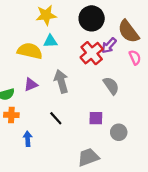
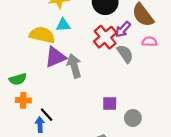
pink semicircle: (135, 57) -> (149, 42), turned -64
purple triangle: (31, 85) -> (55, 57), moved, size x1.5
gray semicircle: (111, 86) -> (125, 54), moved
black line: (56, 118) -> (47, 115), moved

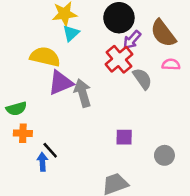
cyan triangle: (63, 25) -> (71, 33), moved, turned -40
purple arrow: (123, 29) -> (132, 40), moved
gray circle: (133, 118) -> (164, 155), moved

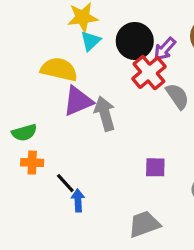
black circle: (119, 18) -> (135, 41), moved
blue arrow: (42, 162) -> (78, 200), moved

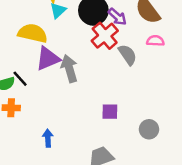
purple arrow: (165, 49) -> (117, 17), turned -90
black line: (65, 183) -> (20, 79), moved

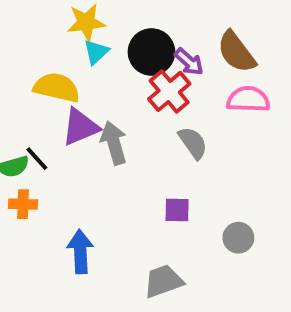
pink semicircle: (155, 41) -> (248, 99), size x1.5
gray semicircle: (127, 55) -> (193, 143), moved
blue arrow: (48, 138) -> (80, 252), size x1.5

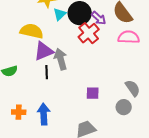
cyan triangle: (96, 52) -> (60, 14), moved
gray semicircle: (193, 143) -> (133, 88), moved
black line: (37, 159) -> (47, 72), moved, turned 40
orange cross: (23, 204) -> (19, 112), moved

